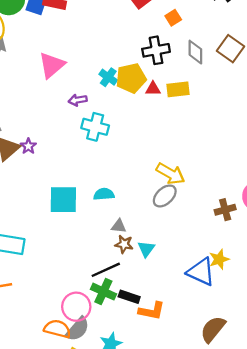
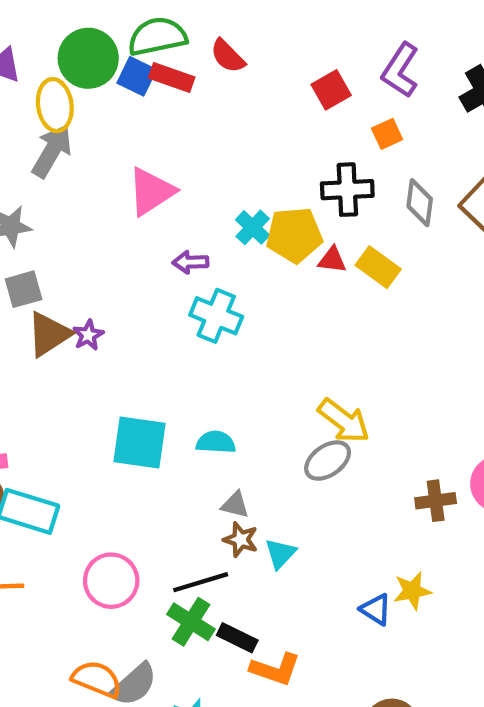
yellow rectangle: (178, 89) -> (378, 267), turned 35
blue triangle: (201, 272) -> (376, 609), size x0.6
pink circle: (76, 307) -> (111, 581), moved

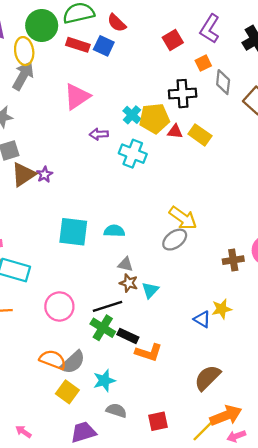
blue square: (137, 76) -> (104, 46), moved
red rectangle: (172, 77) -> (78, 45), moved
gray diamond: (420, 203) -> (223, 82), moved
cyan cross: (216, 316) -> (133, 154), moved

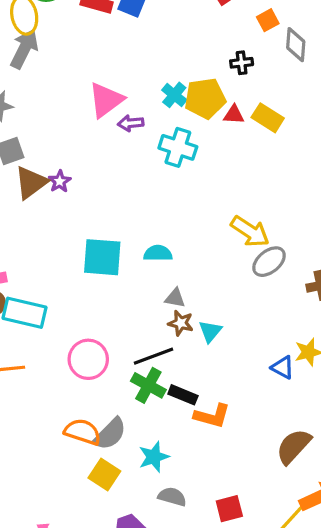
black cross: (183, 94) -> (242, 63), size x0.6
pink triangle: (77, 97) -> (106, 100), moved
gray ellipse: (175, 240) -> (269, 262), moved

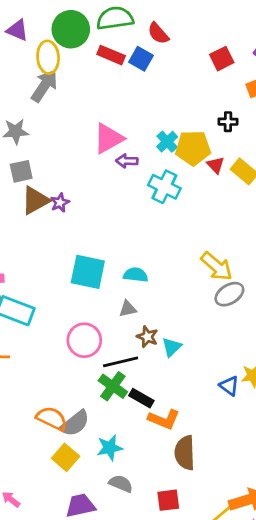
red triangle: (234, 115) -> (216, 165), turned 36
gray triangle: (175, 298) -> (128, 309), moved, turned -30
pink circle: (88, 359) -> (84, 340), moved
brown semicircle: (294, 446) -> (185, 453), moved, turned -52

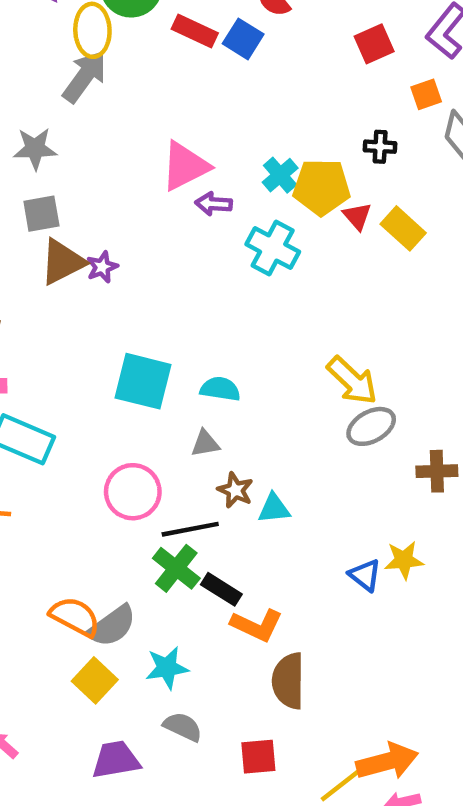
cyan triangle: (172, 347) -> (274, 509), turned 35

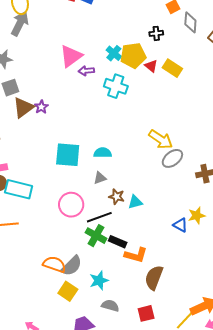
brown semicircle: (288, 681) -> (154, 278), turned 30

